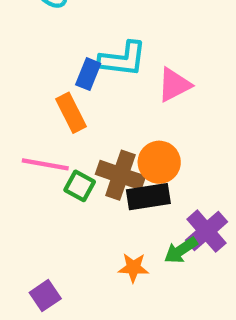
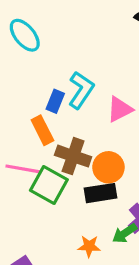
cyan L-shape: (123, 59) -> (81, 90), turned -63
brown cross: (120, 175) -> (73, 156), moved
green square: (80, 186) -> (49, 185), size x1.6

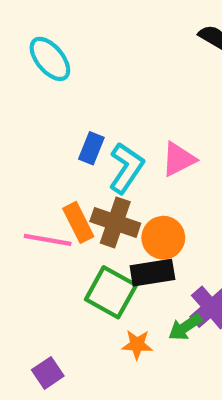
cyan L-shape: (81, 90) -> (126, 168), moved
orange rectangle: (42, 130) -> (78, 222), moved
green square: (49, 185) -> (111, 292), moved

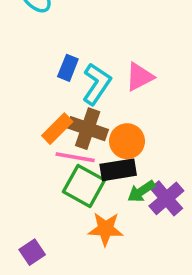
orange rectangle: (78, 222) -> (57, 129), turned 72
pink line: (48, 240) -> (75, 157), moved
green arrow: (185, 327) -> (141, 191), moved
orange star: (137, 345) -> (106, 229), size x1.4

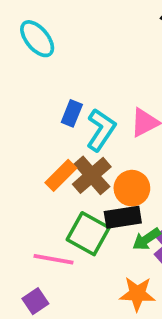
brown cross: (88, 129) -> (92, 175), turned 30
pink line: (75, 157) -> (54, 259), moved
orange star: (106, 229) -> (137, 294), moved

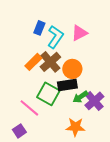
pink line: (54, 259) -> (29, 108), turned 30

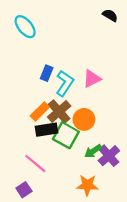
black rectangle: (67, 85) -> (47, 130), moved
green square: (48, 94) -> (66, 135), moved

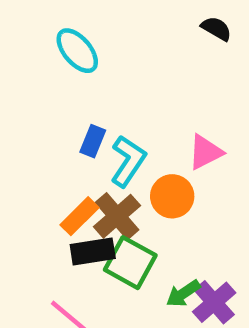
cyan ellipse: (25, 27) -> (77, 51), moved
pink triangle: (92, 79) -> (205, 152), moved
orange circle: (84, 119) -> (172, 196), moved

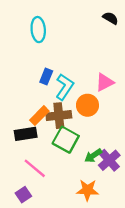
cyan ellipse: (77, 51) -> (38, 30), turned 35
brown cross: (117, 216) -> (59, 116), turned 35
black rectangle: (93, 252) -> (26, 134), moved

